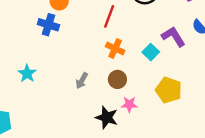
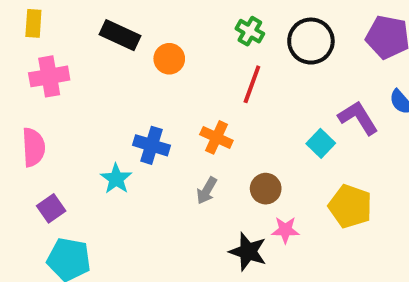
blue cross: (48, 25) -> (152, 145), moved
orange cross: (115, 48) -> (216, 137), moved

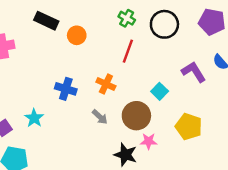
cyan square: (321, 143) -> (160, 91), moved
cyan star: (116, 179) -> (34, 118), moved
brown circle: (266, 189) -> (136, 116), size x1.5
gray arrow: (207, 191) -> (100, 117), turned -77

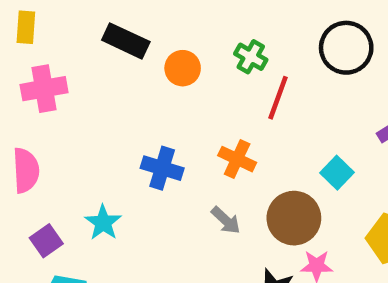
green cross: (127, 18) -> (251, 57), moved

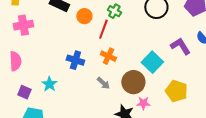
red line: (278, 98) -> (103, 29), moved
cyan square: (337, 173) -> (152, 62), size x1.5
purple square: (46, 241) -> (24, 92), turned -32

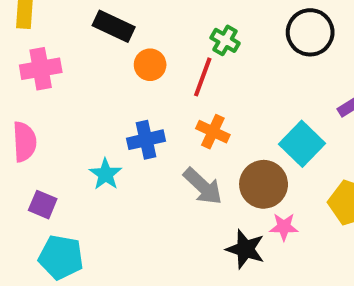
orange circle: (84, 16) -> (150, 65), moved
blue cross: (75, 60) -> (146, 140), turned -30
gray arrow: (103, 83) -> (203, 186), size x1.5
cyan star: (49, 84) -> (105, 174), moved

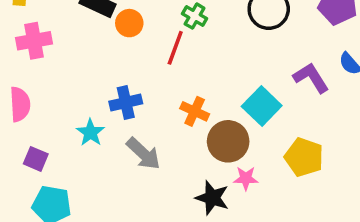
orange circle: (150, 65) -> (129, 23), moved
orange cross: (213, 132) -> (195, 111), moved
gray arrow: (203, 186) -> (143, 154), moved

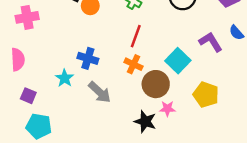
red line: (175, 48) -> (136, 36), moved
blue cross: (126, 102) -> (88, 58), turned 30

